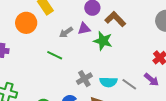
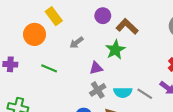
purple triangle: (84, 29) -> (96, 68), moved
green star: (103, 41) -> (115, 50), turned 30
green line: (55, 55) -> (49, 68), moved

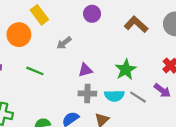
brown L-shape: (127, 26) -> (136, 24), moved
green star: (115, 50) -> (126, 70), moved
gray cross: (98, 90) -> (87, 94), turned 35

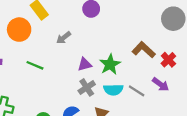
brown L-shape: (136, 24) -> (144, 50), moved
green star: (126, 70) -> (110, 64), moved
gray cross: (87, 94) -> (87, 87), turned -35

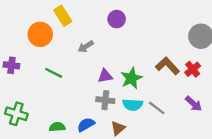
red cross: (168, 60) -> (193, 69), moved
purple arrow: (161, 84) -> (194, 104), moved
gray cross: (87, 87) -> (105, 100), turned 35

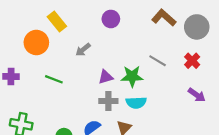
brown L-shape: (168, 66) -> (164, 18), moved
green star: (131, 78) -> (132, 76), turned 30
gray line: (157, 108) -> (158, 61), moved

